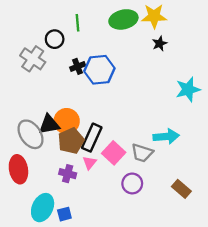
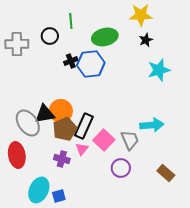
green ellipse: (123, 19) -> (105, 37), moved
gray cross: (33, 59) -> (17, 44), moved, turned -35
cyan star: (188, 89) -> (159, 70), moved
gray trapezoid: (142, 153) -> (130, 140), turned -130

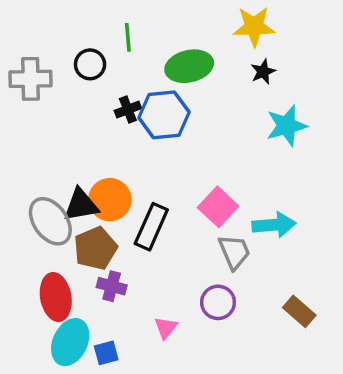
brown pentagon: (65, 129) -> (95, 248), moved
pink square: (104, 140) -> (218, 207), moved
pink triangle: (82, 149) -> (166, 328), moved
red ellipse: (17, 155) -> (56, 297), moved

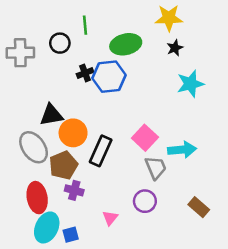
black triangle: (81, 205) -> (51, 115), moved

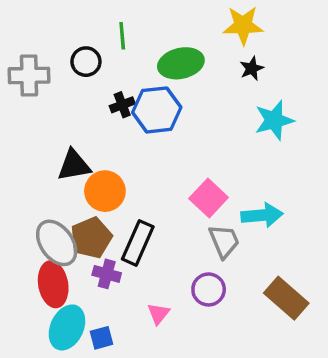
gray ellipse: (34, 147) -> (57, 243), moved
black rectangle: (101, 151) -> (138, 243), moved
brown rectangle: (199, 207) -> (286, 298), size x1.4

